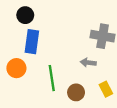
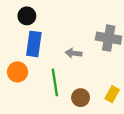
gray arrow: (88, 63) -> (74, 53), moved
yellow rectangle: (106, 89) -> (112, 94), turned 56

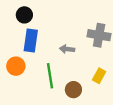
yellow rectangle: (112, 94) -> (99, 76), moved

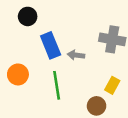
blue rectangle: (31, 41) -> (51, 45), moved, turned -30
brown circle: (73, 90) -> (97, 106), moved

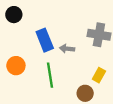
black circle: (28, 16) -> (14, 15), moved

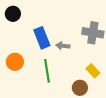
yellow rectangle: (99, 75) -> (93, 71), turned -72

